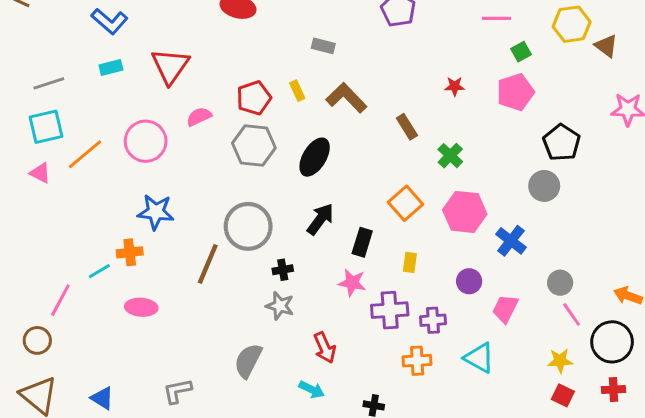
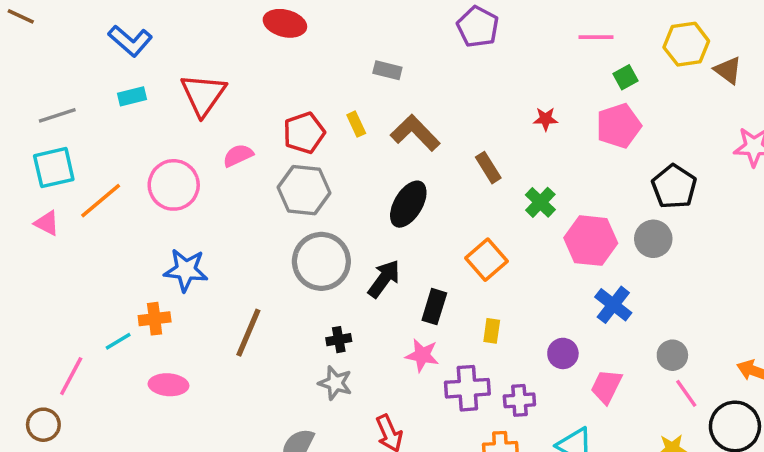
black ellipse: (315, 157) -> (408, 204), moved
pink hexagon: (465, 212) -> (591, 241), moved
gray circle: (248, 226) -> (321, 261), moved

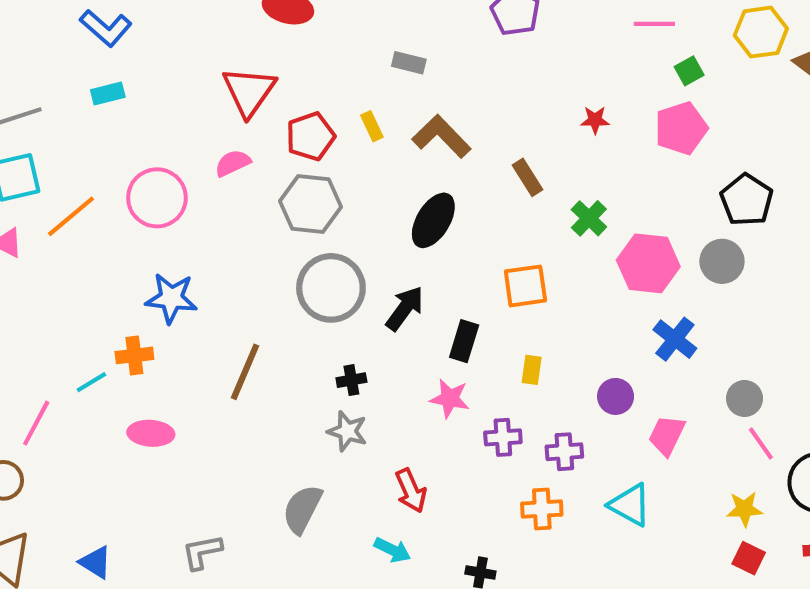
red triangle: (203, 95) -> (249, 91), moved
orange square: (486, 260) -> (525, 286), turned 33
purple cross: (467, 388) -> (503, 437), size x0.7

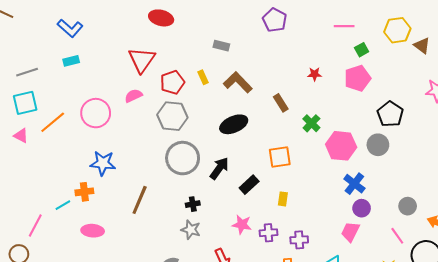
black ellipse: (433, 220) -> (234, 124), turned 36
black rectangle: (464, 341) -> (249, 185), turned 30
purple circle: (616, 396) -> (362, 208), moved
pink star: (450, 398) -> (242, 225), moved
gray circle: (745, 398) -> (408, 206), moved

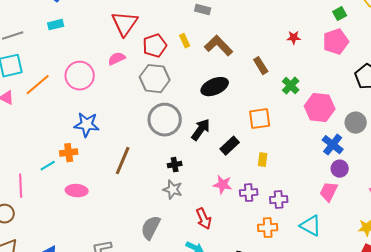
gray circle: (378, 145) -> (356, 123), moved
pink line: (35, 226) -> (21, 186), turned -30

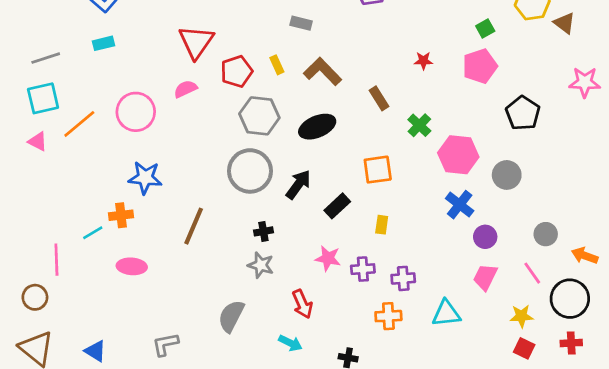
gray hexagon: (155, 79) -> (259, 116), moved
blue cross: (333, 145) -> (460, 205), moved
pink trapezoid: (329, 192) -> (485, 277), moved
cyan triangle: (311, 226) -> (446, 313), turned -35

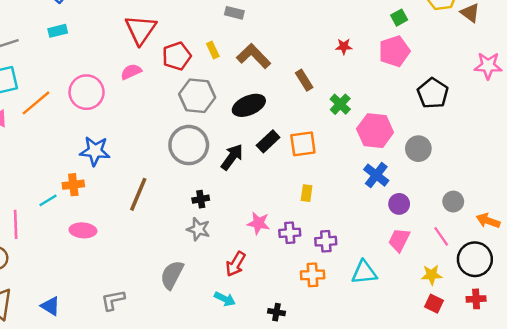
black rectangle: (337, 206) -> (268, 141), moved
red arrow: (302, 304) -> (236, 264), turned 55

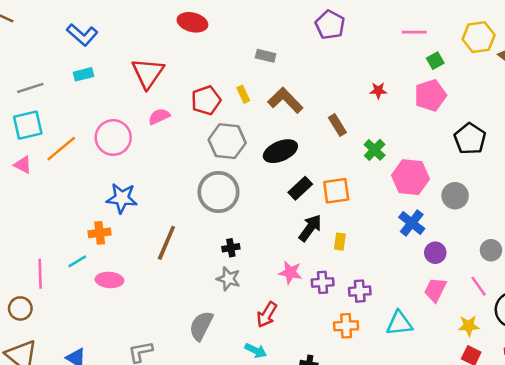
red triangle: (141, 30) -> (148, 73), moved
black arrow: (232, 157) -> (310, 228), moved
cyan line: (48, 200) -> (77, 261), moved

